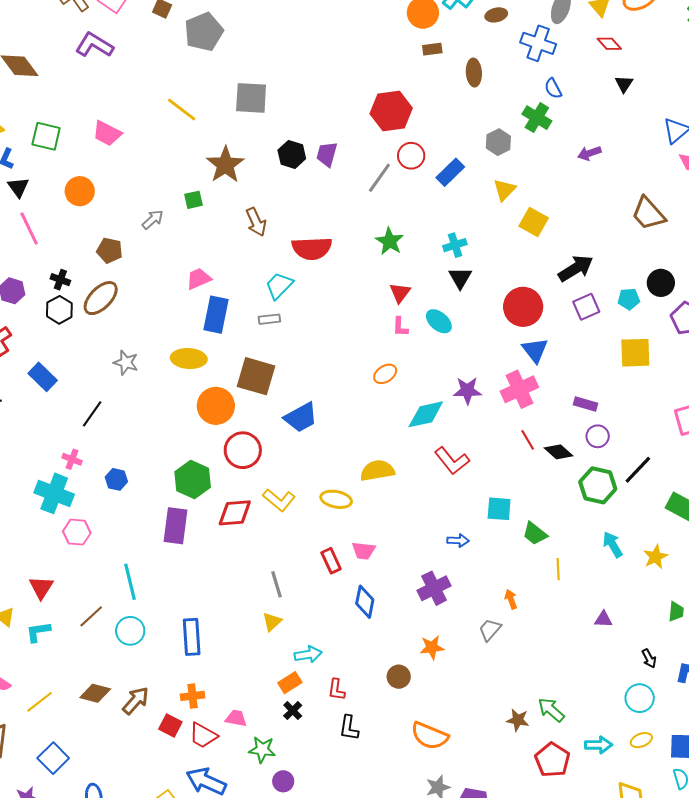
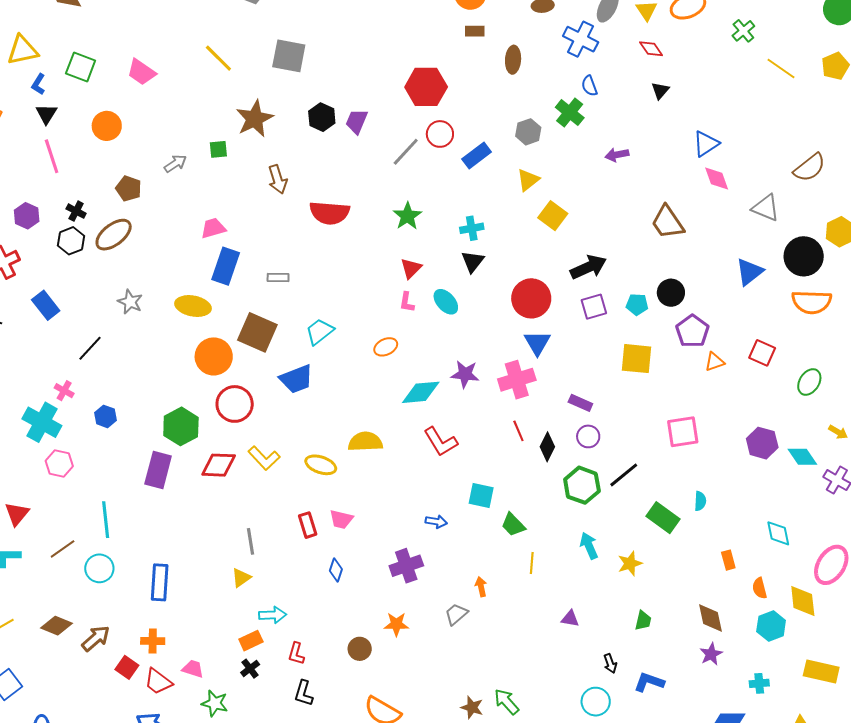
cyan trapezoid: (279, 286) -> (320, 331), moved
black diamond: (559, 452) -> (547, 447), turned 68
blue diamond: (365, 602) -> (336, 570), size x0.7

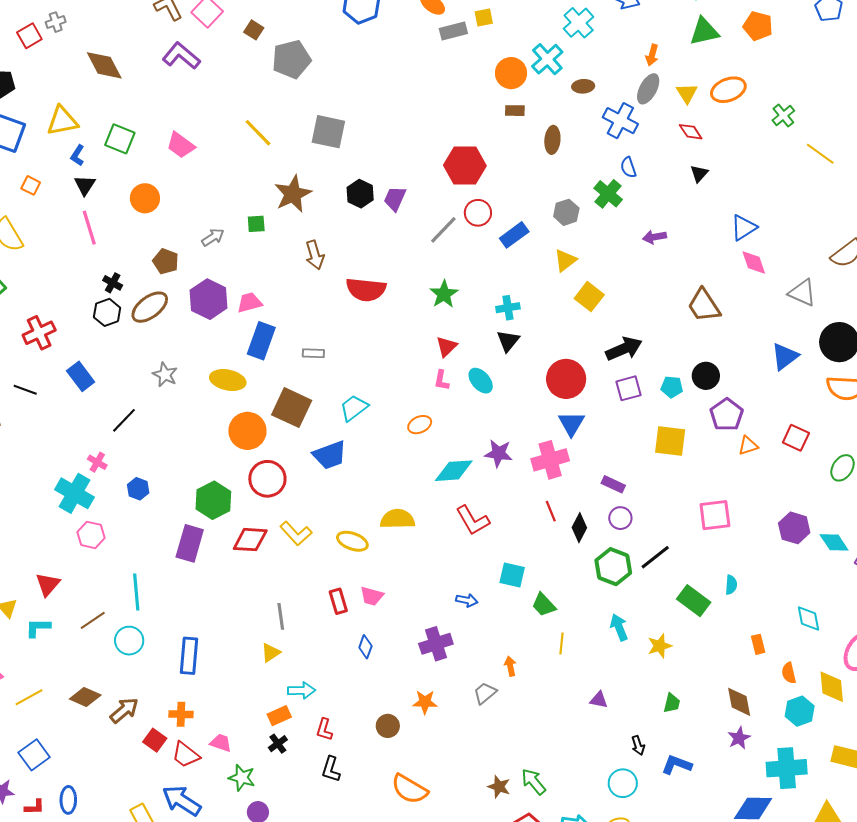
purple hexagon: (27, 216) -> (209, 299), moved, size x1.5
cyan cross: (759, 683) -> (787, 768), size x2.0

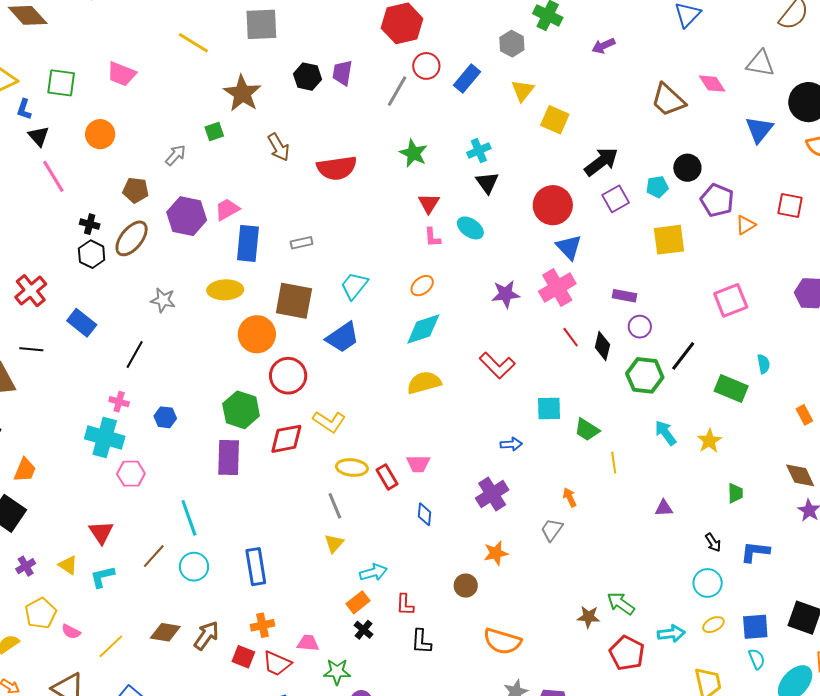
pink diamond: (754, 263) -> (712, 84), moved
cyan diamond: (454, 471) -> (423, 329), moved
yellow ellipse: (352, 541) -> (352, 468), moved

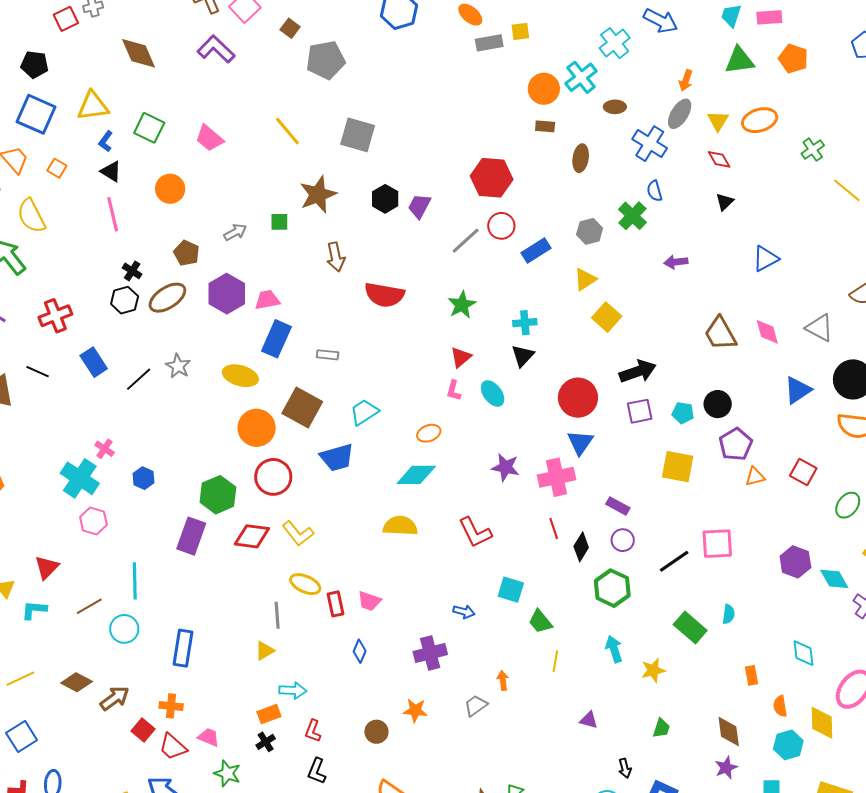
black triangle: (39, 136) -> (111, 172), turned -35
black line: (135, 355) -> (139, 379), moved
black line: (683, 356) -> (674, 561), moved

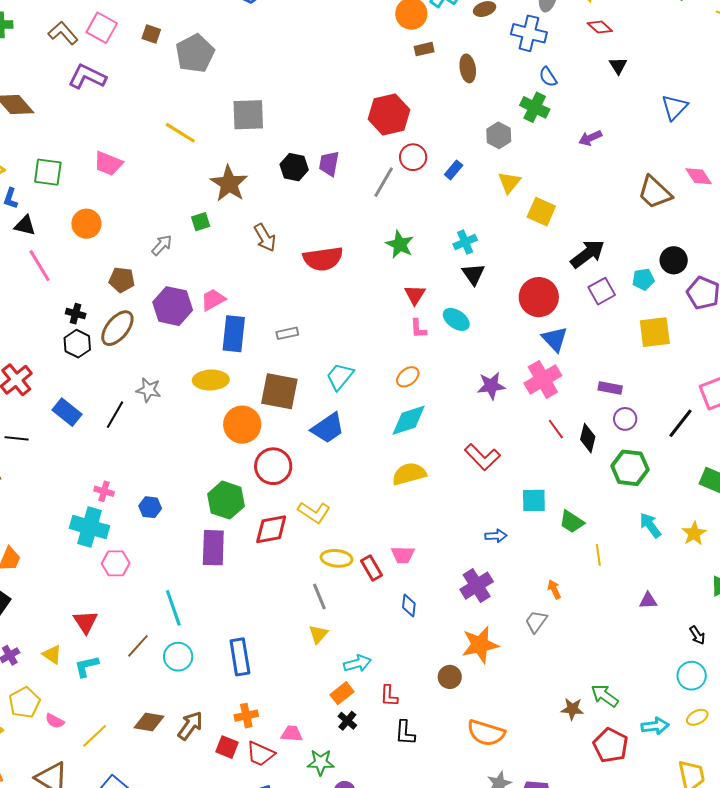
blue rectangle: (536, 250) -> (454, 170), size x0.7
orange star: (415, 710) -> (480, 645), size x1.5

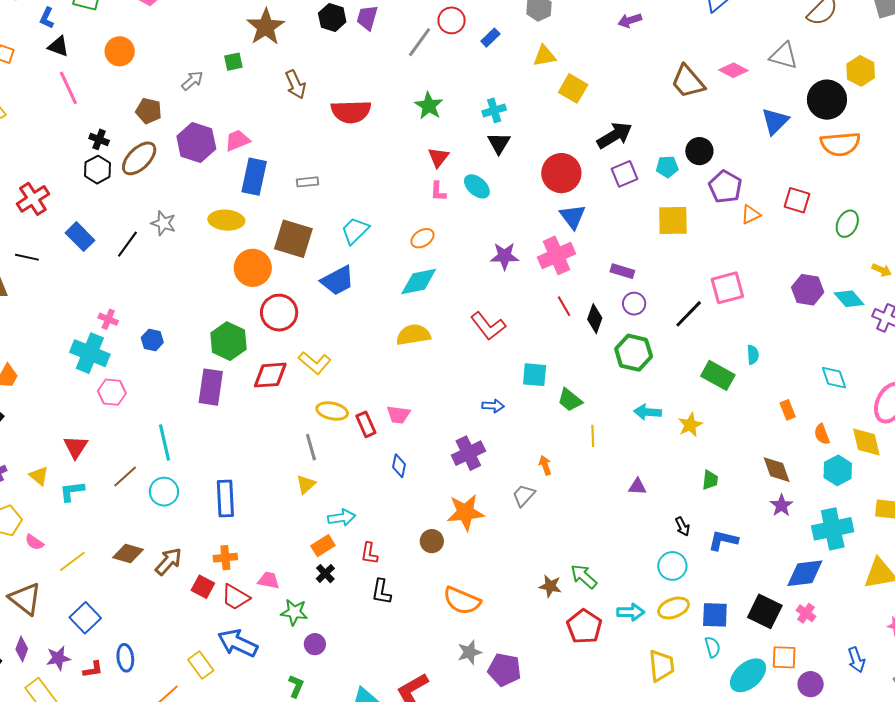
pink diamond: (699, 176) -> (733, 70), turned -36
yellow triangle: (509, 182) -> (544, 56), turned 35
cyan arrow: (650, 525) -> (648, 412), turned -56
yellow ellipse: (697, 717) -> (674, 608), size x1.4

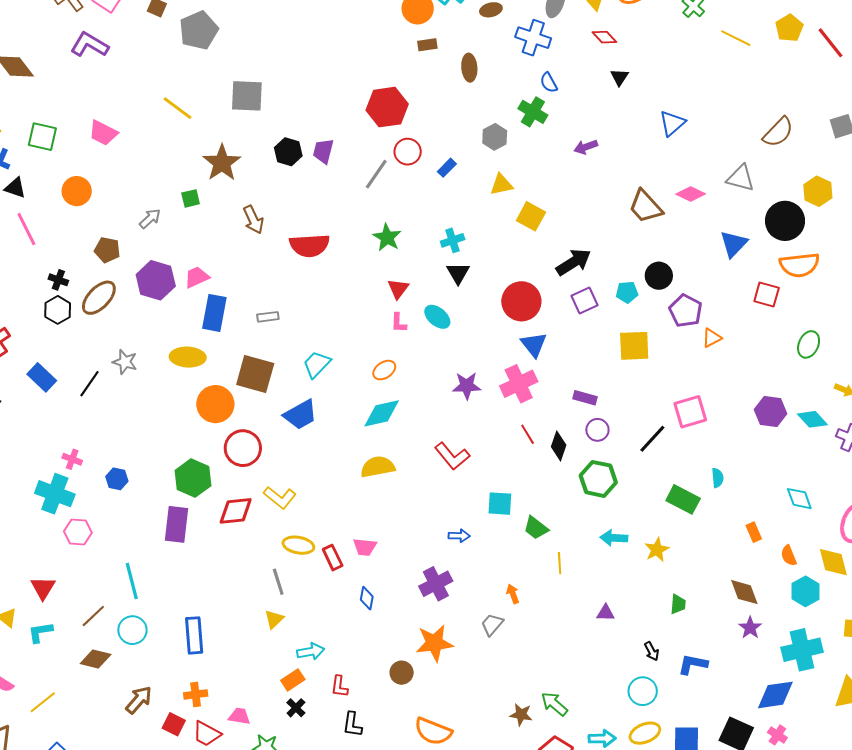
red square: (797, 200) -> (767, 294), moved
brown diamond: (128, 554) -> (96, 659), moved

